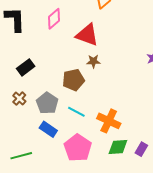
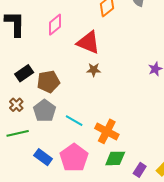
brown pentagon: (74, 80) -> (48, 82), moved
blue rectangle: (48, 129) -> (43, 157), moved
purple rectangle: (141, 149) -> (140, 170), moved
green line: (21, 156) -> (18, 133), moved

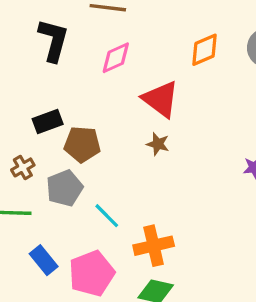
orange cross: (107, 131) -> (154, 246), turned 35

